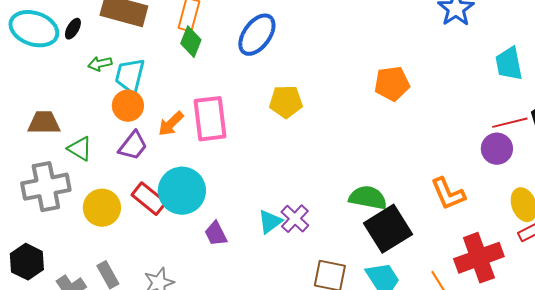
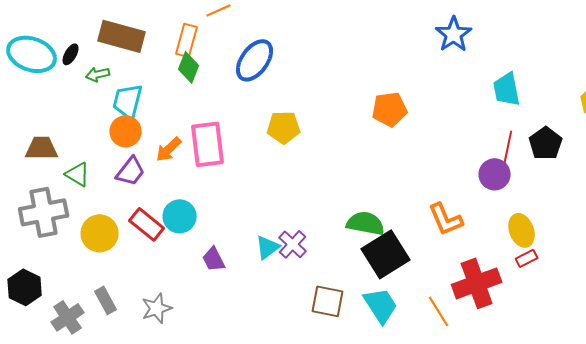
green arrow: (100, 64) -> (98, 74), moved
red line: (510, 123) -> (508, 148), turned -64
cyan circle: (182, 191) -> (180, 216), size x0.7

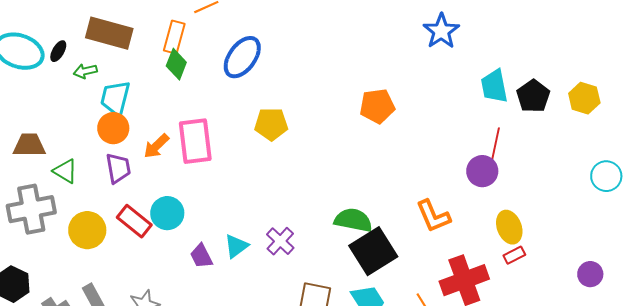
black pentagon: (546, 143) -> (533, 96), moved
purple trapezoid: (131, 171) -> (118, 168), turned -48
cyan triangle: (268, 247) -> (236, 246), moved

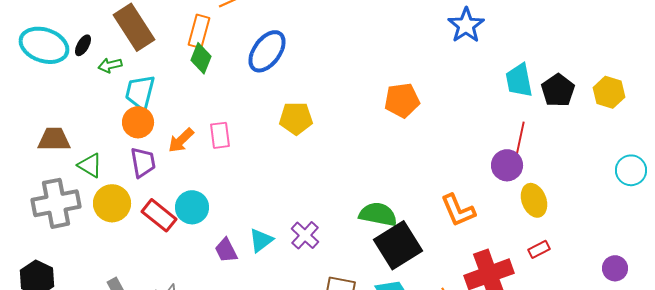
brown rectangle: (109, 33) -> (134, 27), turned 42
pink rectangle: (195, 141) -> (220, 135), size x0.6
yellow ellipse: (509, 227) -> (534, 200), moved
yellow circle: (87, 230) -> (112, 203), moved

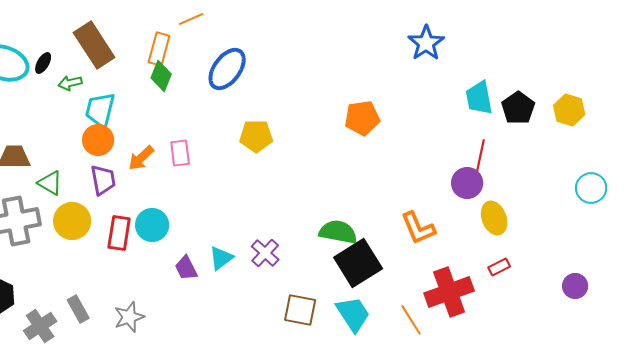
red rectangle: (159, 215) -> (119, 233), turned 60

